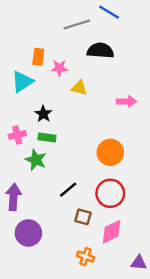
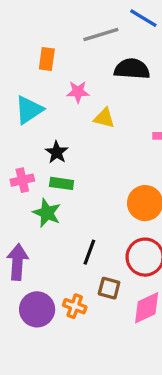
orange rectangle: (38, 57) -> (47, 59), moved
black line: (68, 190) -> (89, 252), turned -30
orange cross: (85, 257) -> (75, 306), moved

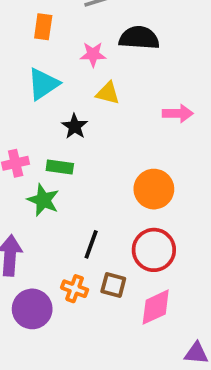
pink star: (78, 92) -> (93, 54), moved
cyan triangle: (29, 110) -> (43, 84), moved
black star: (57, 152) -> (75, 126), moved
orange cross: (75, 306) -> (75, 289), moved

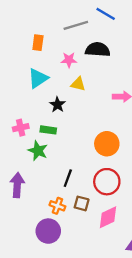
purple circle: (32, 309) -> (48, 231), moved

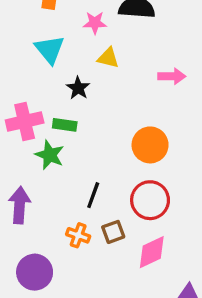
cyan triangle: (38, 78) -> (50, 50), turned -35
pink cross: (21, 128) -> (25, 122), size x1.5
brown square: (82, 203) -> (113, 232), turned -35
purple circle: (48, 231) -> (35, 272), moved

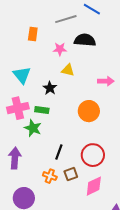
cyan triangle: (50, 50) -> (22, 75), moved
orange circle: (150, 145) -> (89, 111), moved

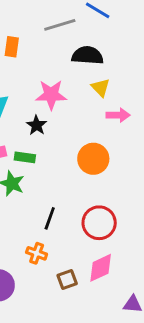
pink star: (60, 49) -> (51, 95), moved, size x1.5
yellow triangle: (68, 70) -> (101, 87), moved, turned 32
brown square: (71, 174) -> (67, 279), moved

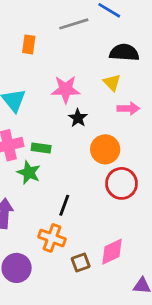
black semicircle: (87, 55) -> (124, 53), moved
black star: (37, 125) -> (78, 118), moved
red circle: (99, 223) -> (122, 183), moved
orange cross: (37, 253) -> (52, 238), size x1.4

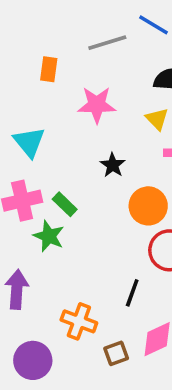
pink star: (66, 89) -> (97, 105), moved
green rectangle: (41, 148) -> (65, 204), turned 36
black line: (64, 205) -> (132, 293), moved

